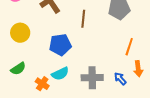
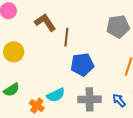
brown line: (83, 19) -> (66, 37), moved
blue pentagon: (60, 45) -> (82, 65), moved

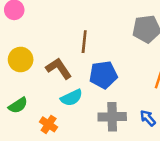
brown L-shape: (45, 22) -> (59, 68), moved
cyan semicircle: (56, 95) -> (71, 98), moved

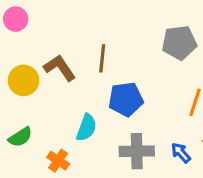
brown L-shape: (59, 68) -> (60, 68), moved
cyan semicircle: (71, 98) -> (86, 128), turned -45

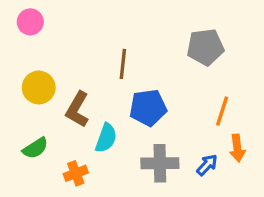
brown L-shape: (60, 68) -> (77, 109), moved, turned -116
blue arrow: (181, 153) -> (207, 165), turned 85
orange cross: (58, 161) -> (76, 173), turned 35

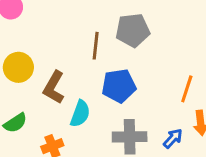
gray pentagon: (205, 47) -> (133, 30), moved

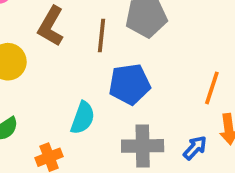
brown L-shape: (54, 87) -> (51, 26), moved

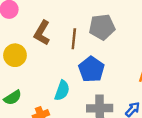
blue pentagon: (129, 84) -> (91, 69), turned -30

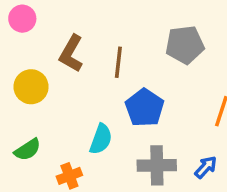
gray pentagon: (102, 27) -> (185, 45), moved

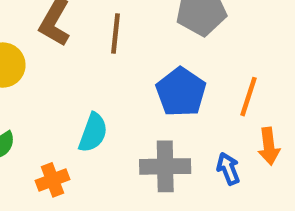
blue pentagon: (145, 108) -> (181, 92), moved
blue arrow: (206, 167) -> (228, 169), turned -65

